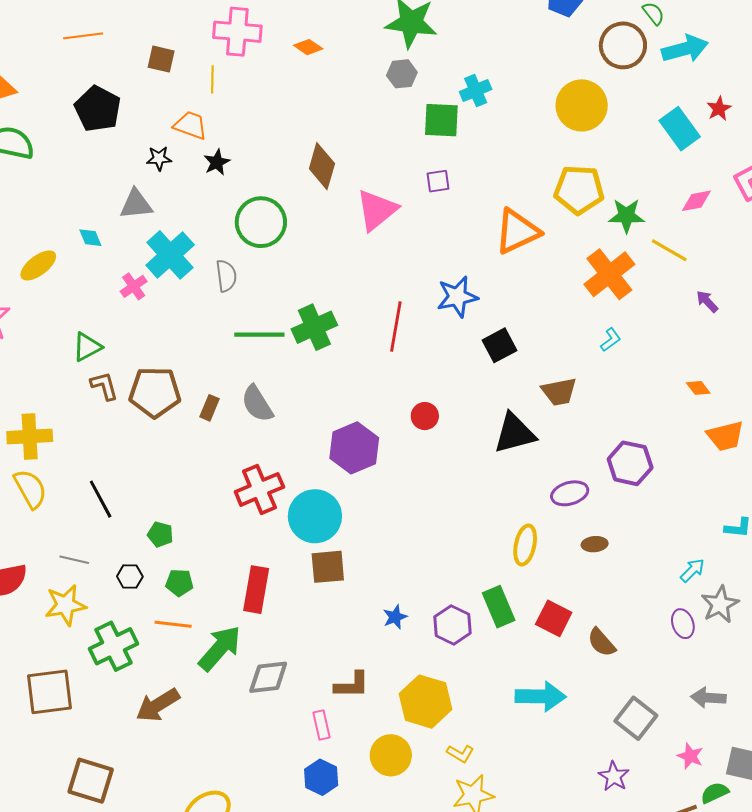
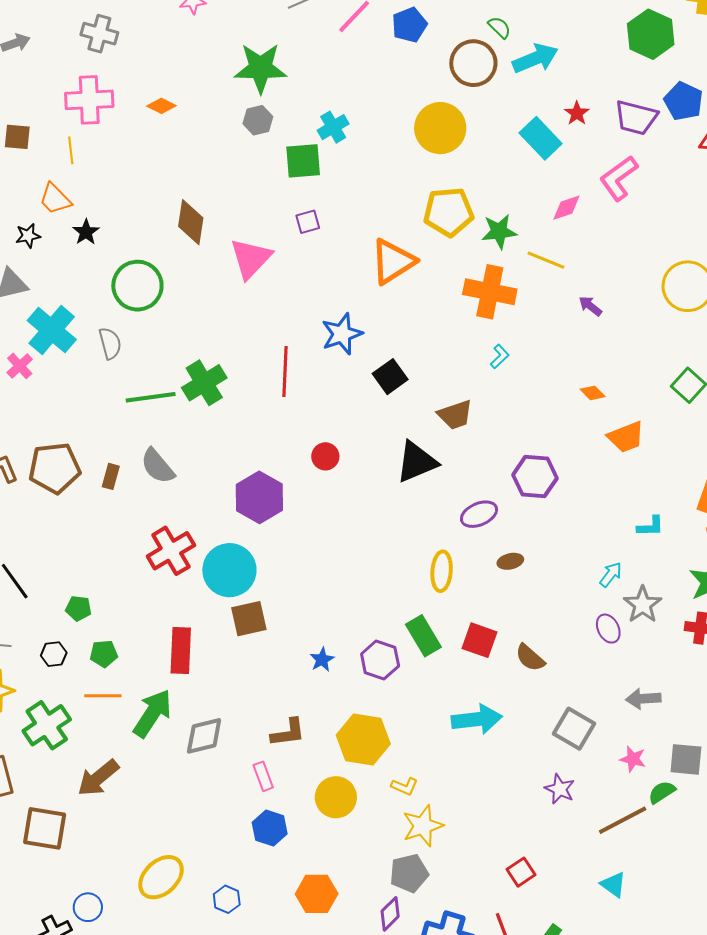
orange trapezoid: (190, 125) -> (55, 199), turned -147
orange cross: (609, 274) -> (490, 292), turned -33
brown square: (91, 781) -> (45, 828), moved

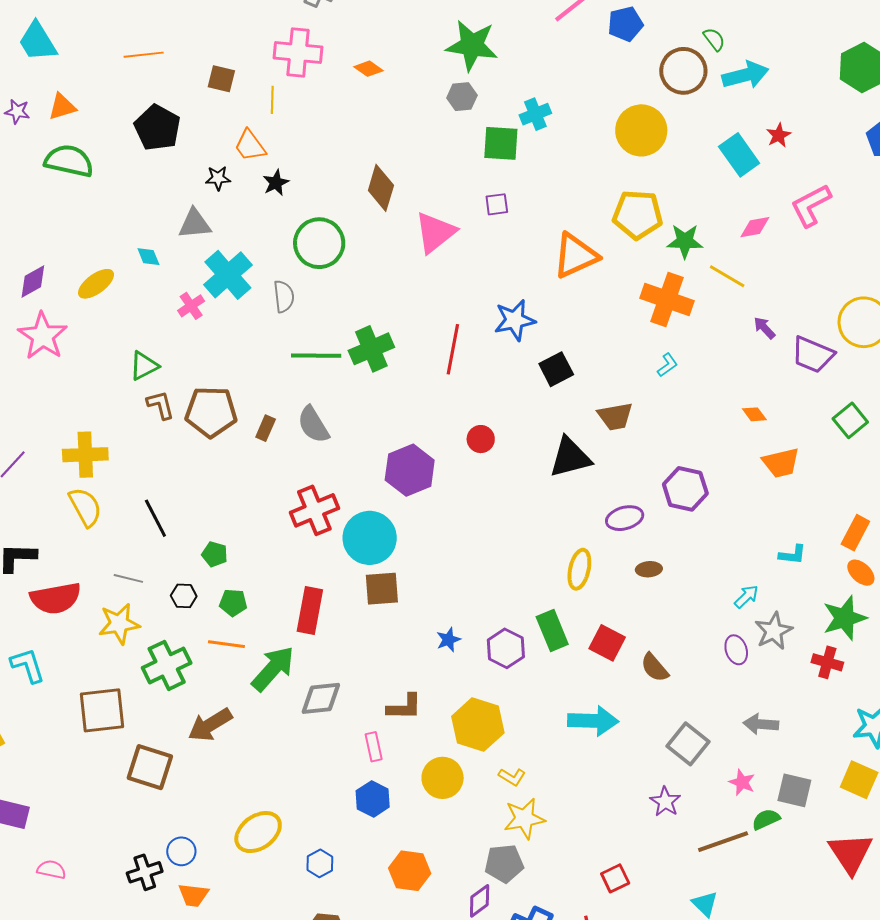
purple trapezoid: (636, 118) -> (813, 355), moved

